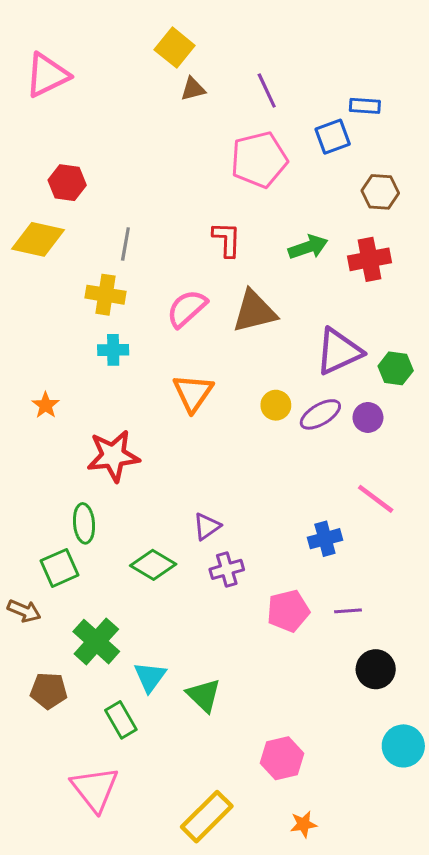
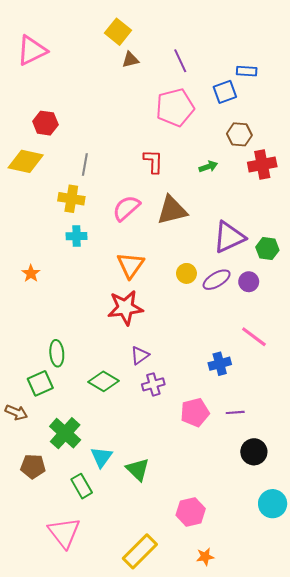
brown hexagon: (380, 192) -> (239, 134), moved
green arrow: (308, 247) -> (208, 167), size x0.7
red cross: (370, 259) -> (262, 165), moved
red star: (113, 456) -> (125, 308), moved

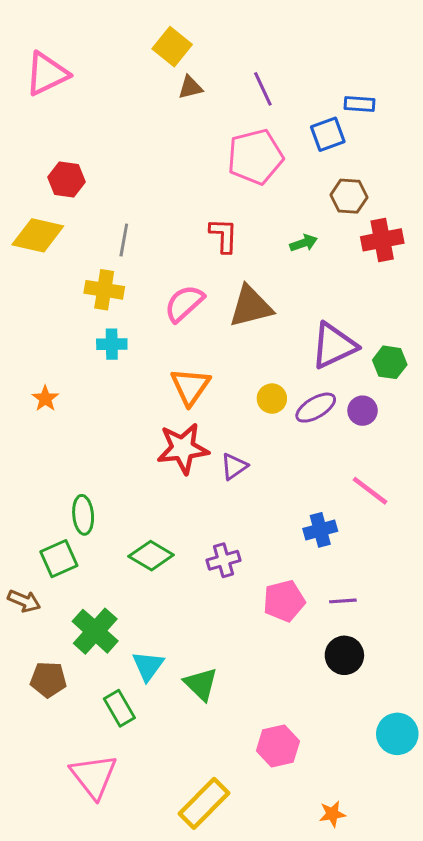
purple triangle: (140, 355) -> (234, 467), moved
black circle: (254, 452) -> (344, 655), moved
orange star: (205, 557) -> (332, 814), moved

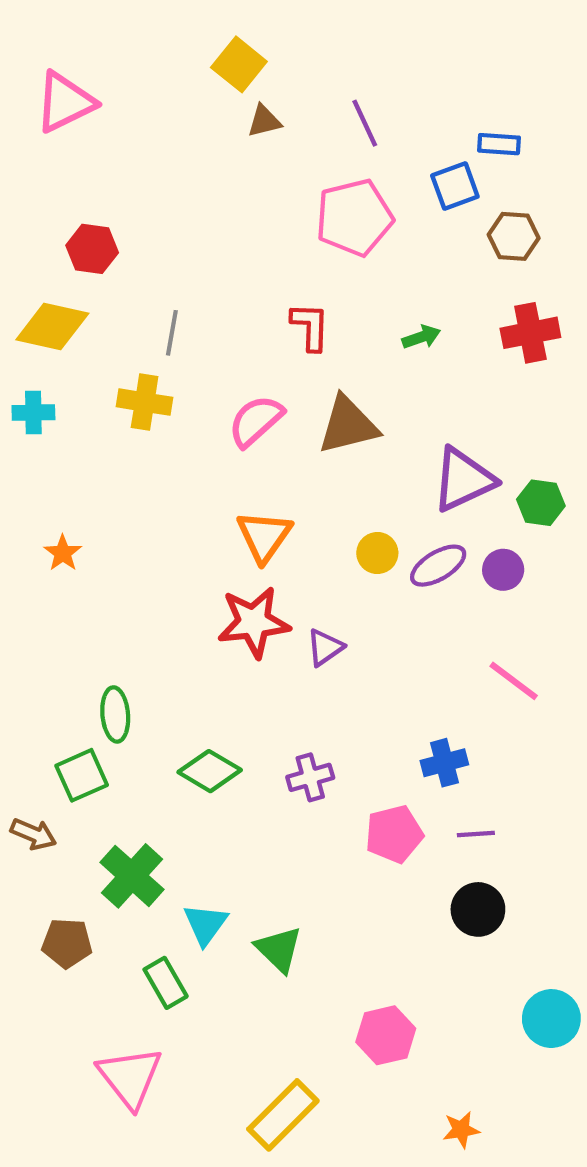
brown hexagon: (349, 196) -> (514, 236), moved
cyan cross: (112, 344) -> (33, 413), moved
blue cross: (320, 530) -> (444, 763), moved

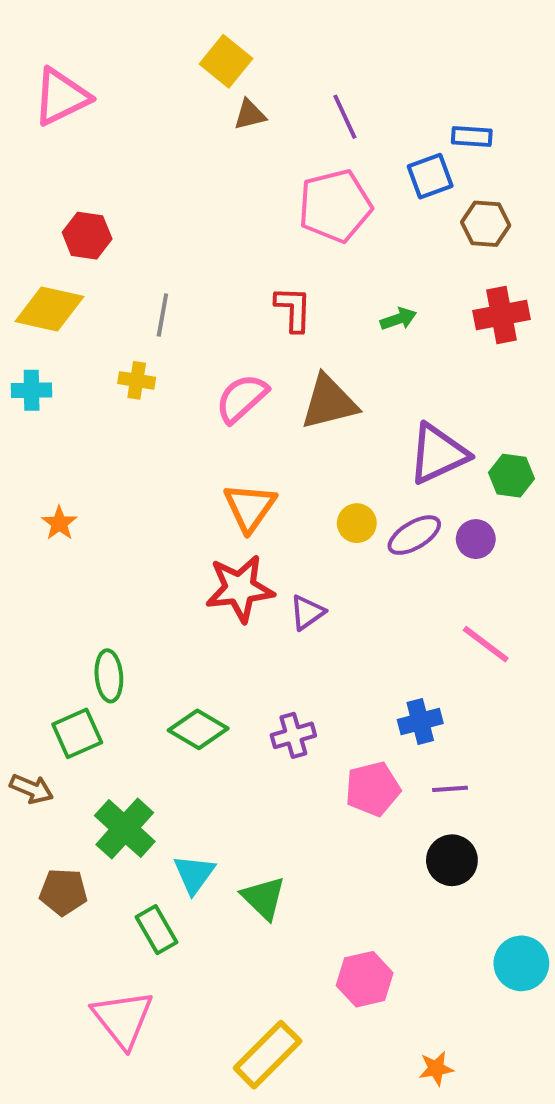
yellow cross: (145, 402) -> (137, 380), size x0.7

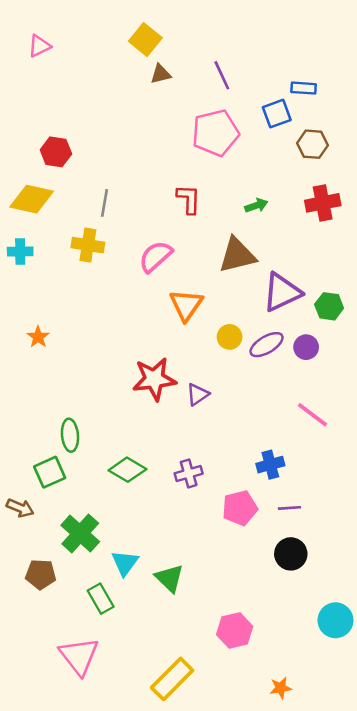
pink triangle: (61, 97) -> (39, 46), moved, size x0.6
yellow cross: (137, 380) -> (88, 245), size x1.4
brown triangle: (329, 402) -> (237, 255), moved
orange triangle: (250, 507) -> (186, 305), moved

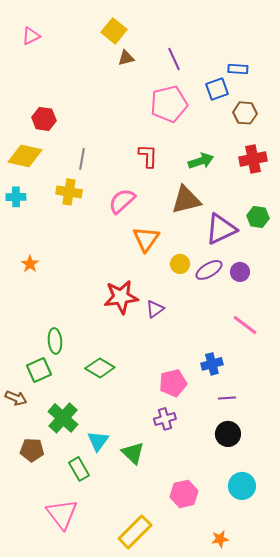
green arrow: (256, 205) -> (201, 161), size x1.4
green hexagon: (329, 306) -> (258, 217), moved
purple cross: (189, 474) -> (165, 419), moved
pink pentagon: (240, 508) -> (173, 383), moved
cyan circle: (335, 620) -> (242, 486), moved

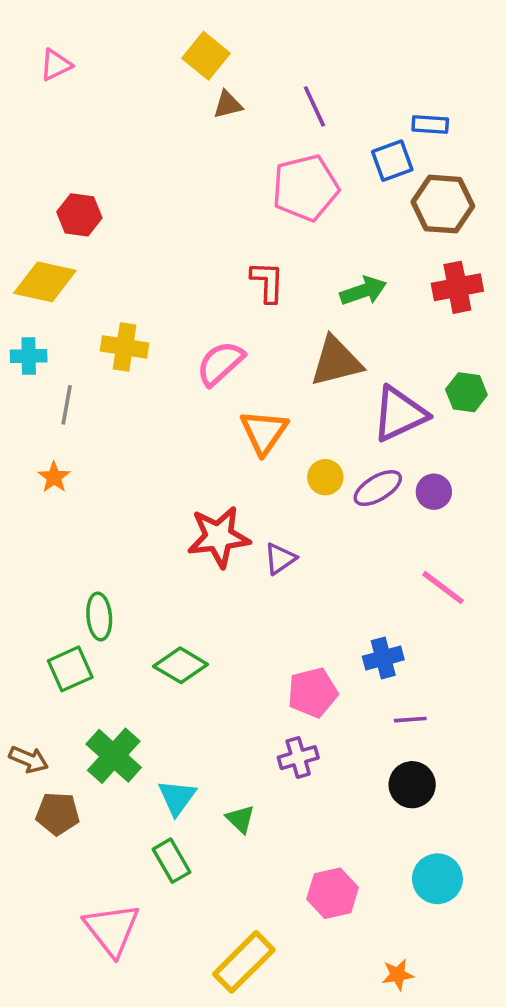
brown hexagon: (245, 113) -> (443, 204), size x1.4
gray line: (82, 159) -> (67, 405), moved
brown arrow: (16, 398) -> (29, 759), moved
green triangle: (133, 453) -> (240, 819), size x0.7
green rectangle: (79, 469) -> (172, 861), moved

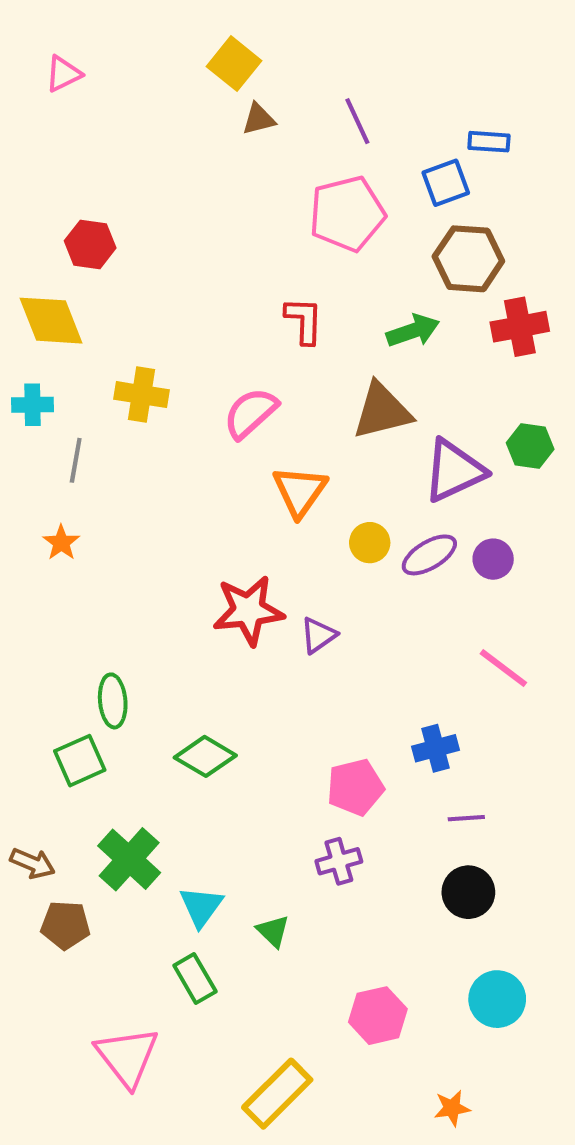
brown hexagon: (443, 204) -> (468, 259), moved
yellow diamond: (45, 282) -> (51, 321), turned 56

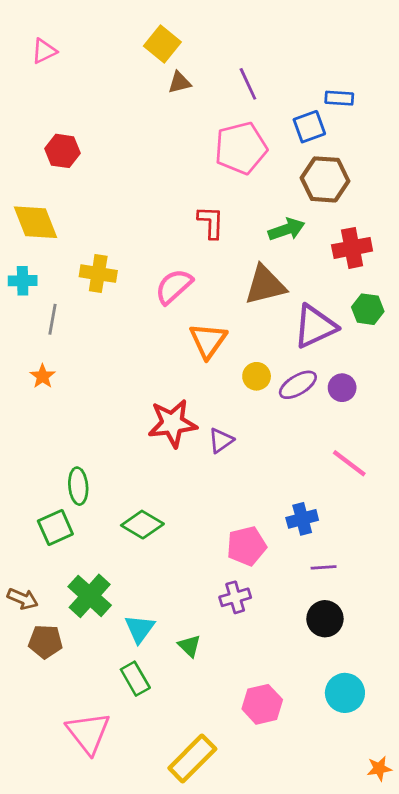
red hexagon: (90, 244) -> (63, 151), moved
red cross: (520, 327) -> (352, 248), moved
orange star: (452, 1108) -> (379, 768), moved

